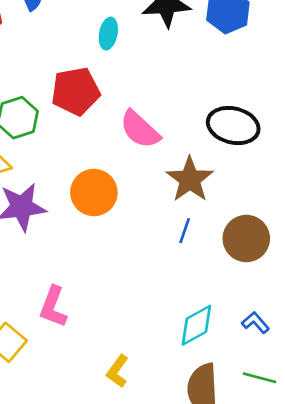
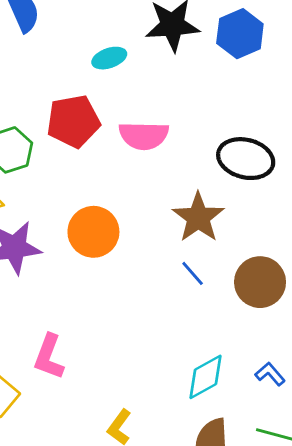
cyan ellipse: (108, 34) -> (109, 58), turned 60
pink semicircle: (140, 129) -> (144, 136), moved, turned -42
blue line: (185, 231) -> (193, 273), turned -60

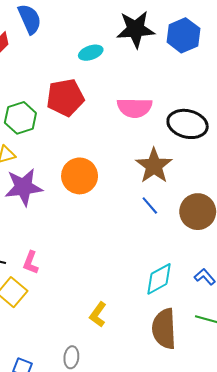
pink semicircle: (144, 136) -> (135, 108), moved
pink L-shape: (49, 357) -> (31, 263), moved, size x0.7

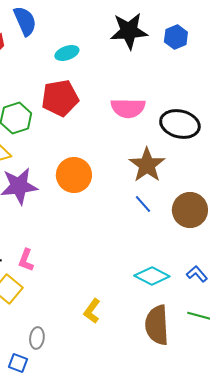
blue hexagon: (183, 35) -> (176, 37), size x0.7
cyan ellipse: (91, 53) -> (67, 53), moved
cyan diamond: (159, 279) -> (152, 276), turned 56
gray ellipse: (71, 357) -> (37, 338), moved

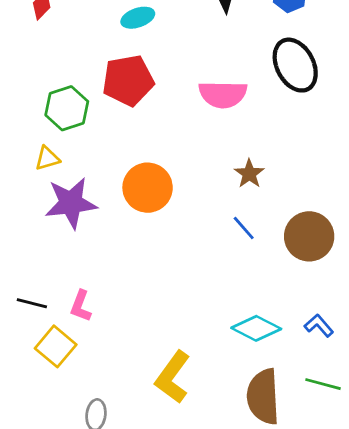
black ellipse: (180, 124) -> (295, 65), moved, turned 48
brown star: (147, 165) -> (249, 174), size x0.6
yellow L-shape: (92, 311) -> (173, 377), size x1.5

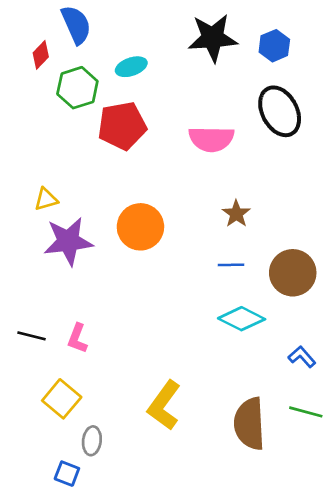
green hexagon: (67, 108) -> (77, 88), moved
blue line: (244, 228) -> (231, 265), turned -50
cyan diamond: (256, 328) -> (242, 319), moved
yellow square: (56, 346) -> (62, 399), moved

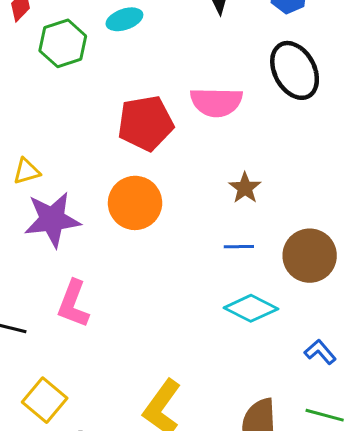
red pentagon: (122, 126) -> (146, 123), moved
pink L-shape: (77, 338) -> (73, 304), moved, size x1.4

